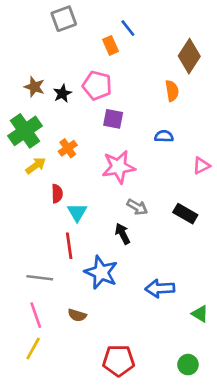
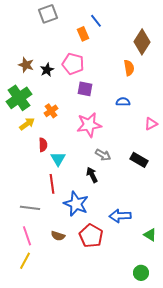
red pentagon: (119, 361) -> (91, 236), moved, turned 30

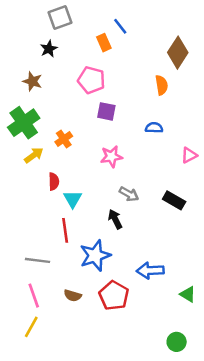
black star: (47, 70) -> (49, 49), moved
pink star: (89, 125) -> (111, 157), size x0.7
blue star: (76, 204) -> (95, 255), turned 30

